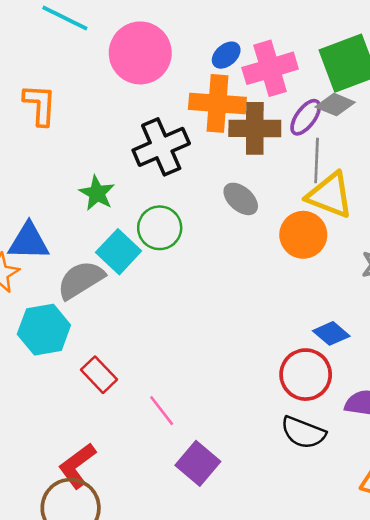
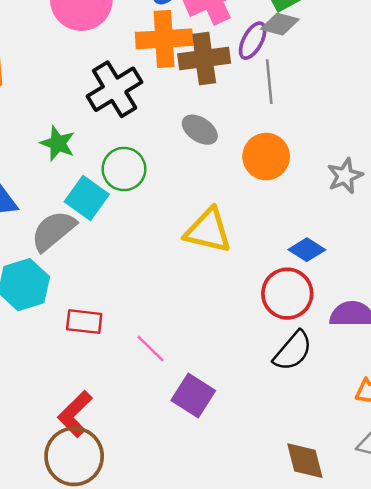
yellow triangle: (330, 195) -> (208, 231), moved
red rectangle: (99, 375) -> (84, 322), turned -32
black semicircle: (303, 433) -> (293, 351), turned -63

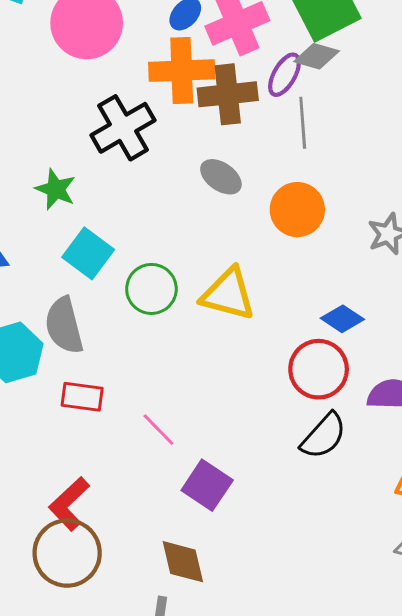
green circle: (124, 169) -> (151, 289), moved
gray semicircle: (53, 231) -> (64, 326), moved, turned -66
brown diamond: (305, 461) -> (183, 562), moved

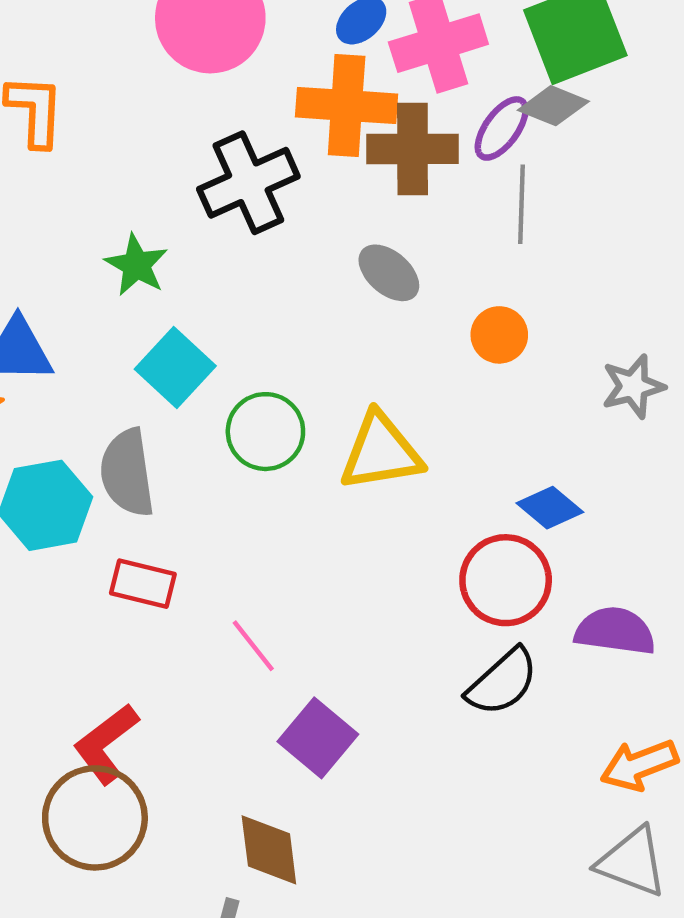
orange circle: (297, 210) -> (499, 335), size x0.7
yellow triangle: (228, 294) -> (381, 452), turned -30

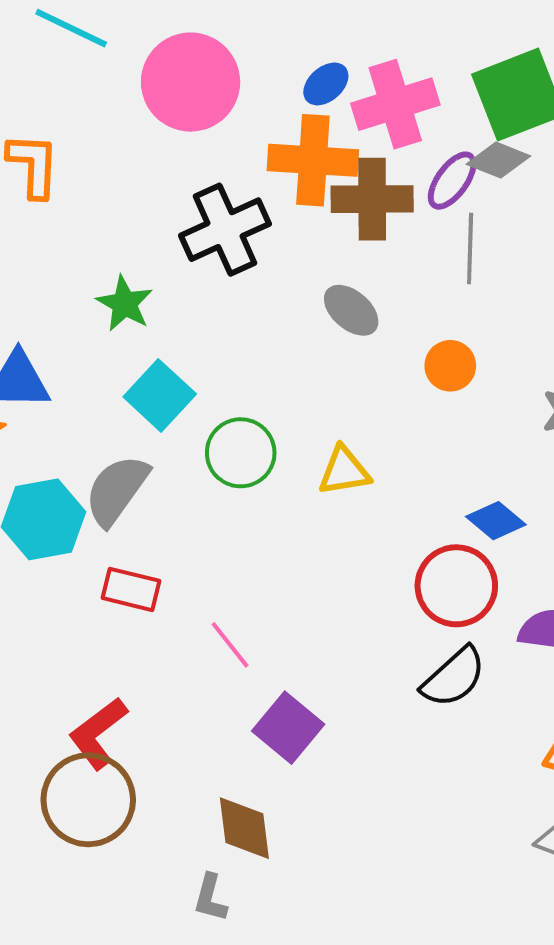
yellow triangle: (381, 452) -> (344, 471), size x0.7
gray semicircle: (127, 473) -> (117, 490), turned 44

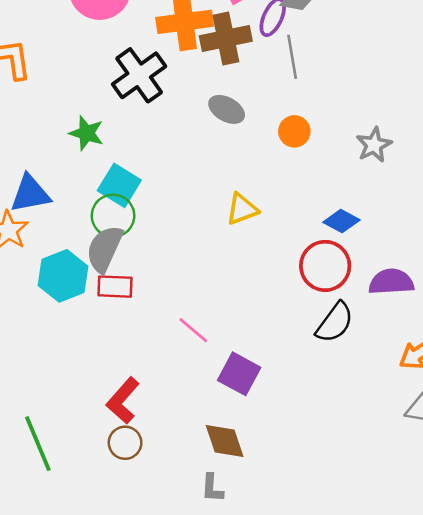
green circle: (241, 453) -> (113, 216), moved
red rectangle: (131, 589) -> (115, 287), moved
brown circle: (88, 800) -> (125, 443), size x0.6

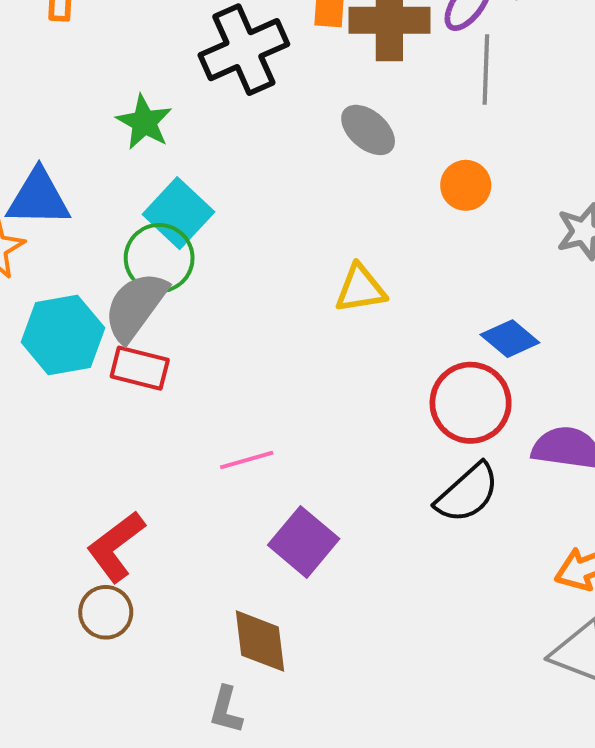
pink line: (193, 330) -> (247, 460), turned -68

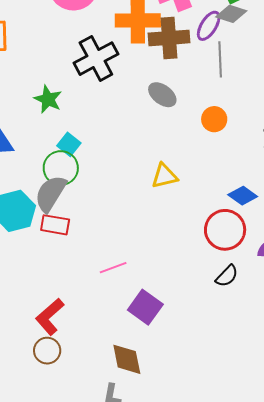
cyan square: (178, 213) -> (69, 144), size x0.7
black semicircle: (467, 493) -> (227, 276), size x0.7

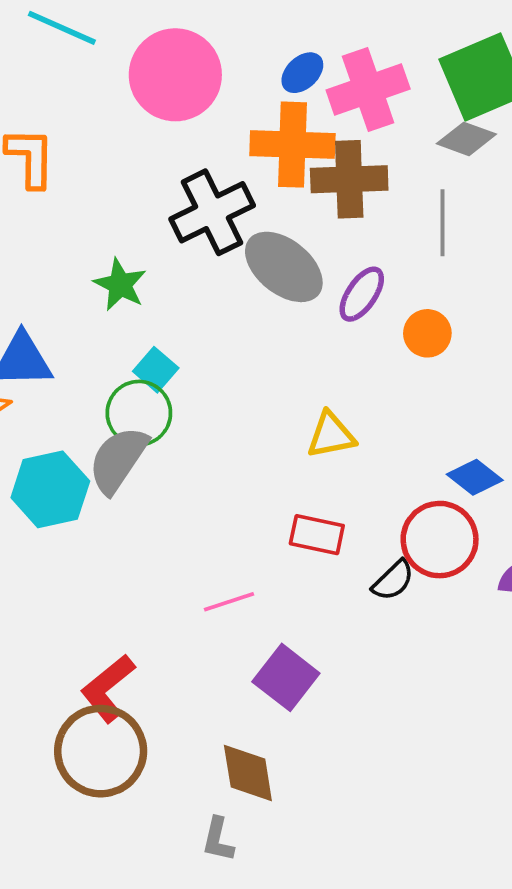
purple ellipse: (209, 26) -> (362, 294), moved
gray ellipse: (162, 95) -> (284, 267), moved, size x1.5
red rectangle: (55, 225) -> (317, 535), moved
black semicircle: (227, 276) -> (393, 580), moved
brown circle: (47, 351) -> (101, 751), size x1.8

